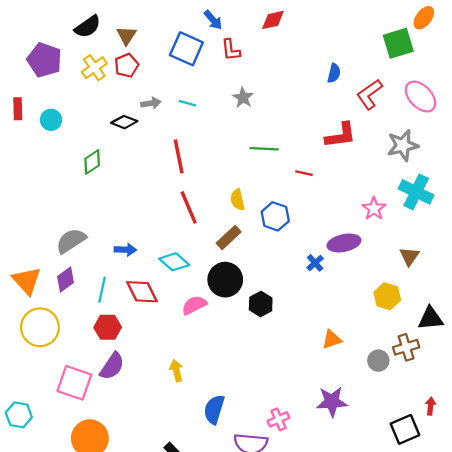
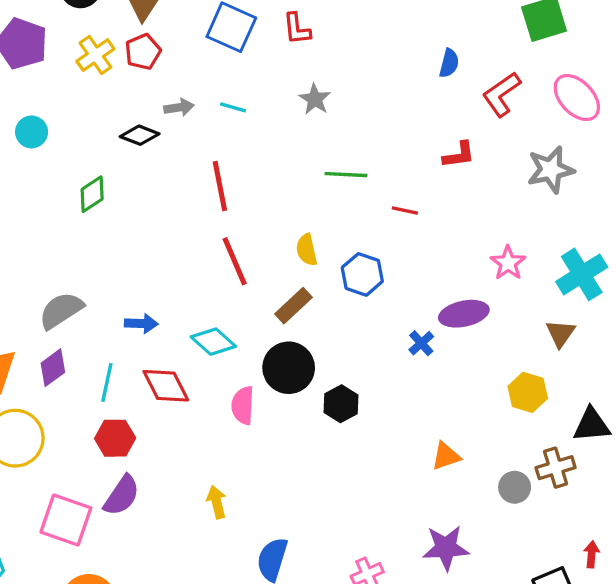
red L-shape: (341, 135) -> (459, 155), size x0.7
cyan cross: (416, 192) -> (582, 274), moved, turned 32
pink semicircle: (194, 305) -> (243, 405), turned -60

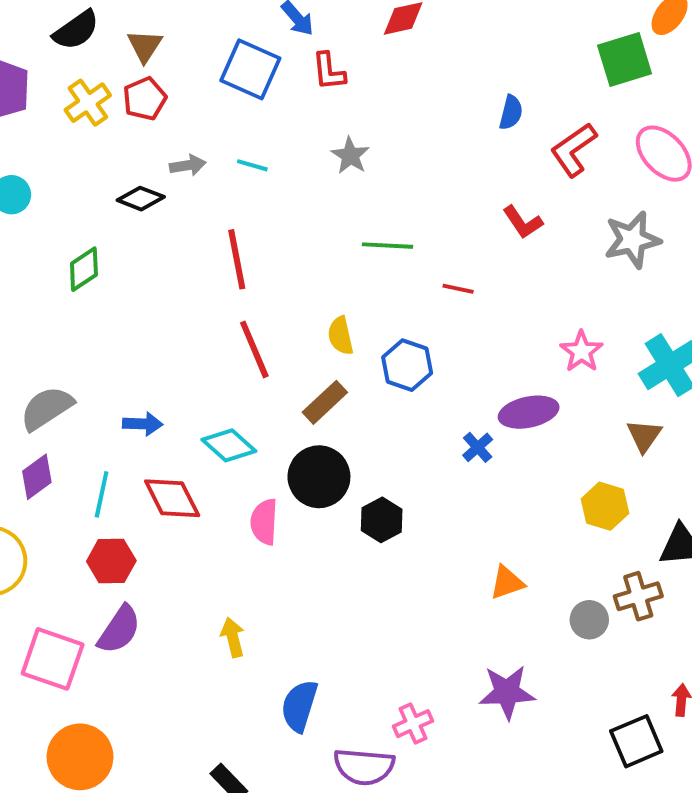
red L-shape: (459, 155) -> (523, 222), turned 64

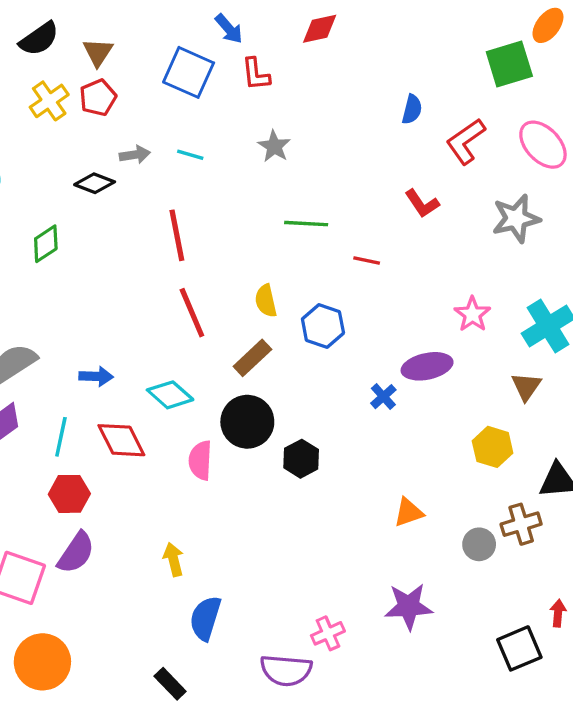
blue semicircle: (299, 706) -> (205, 618), moved

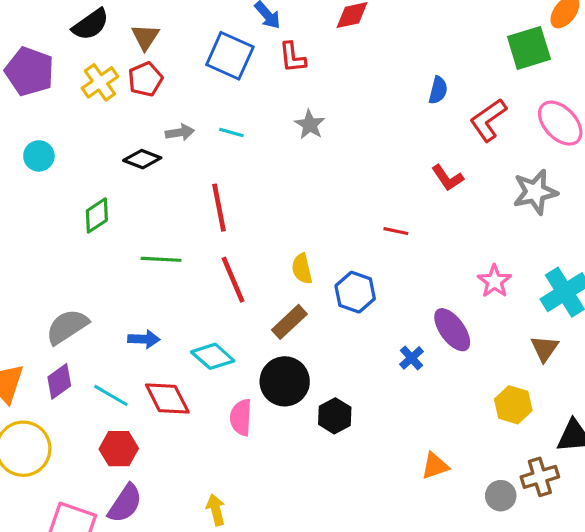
green line: (306, 224) -> (161, 259), moved
purple ellipse: (427, 366) -> (452, 330), turned 66
cyan line: (61, 437) -> (111, 395), turned -72

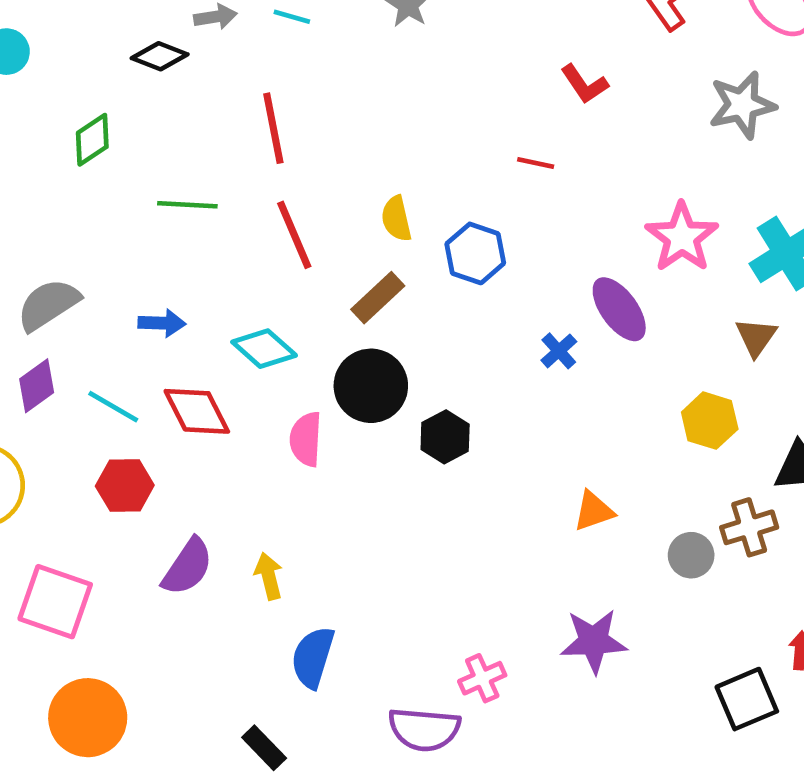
red L-shape: (448, 178) -> (584, 84), moved
pink star: (494, 281) -> (682, 237), size x1.4
purple semicircle: (125, 503) -> (187, 567), moved

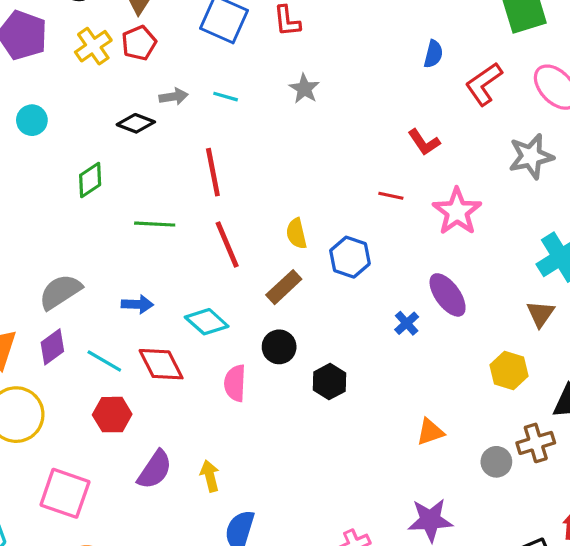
pink star: (682, 237) -> (457, 211), moved
black circle: (371, 386) -> (279, 347), size x0.7

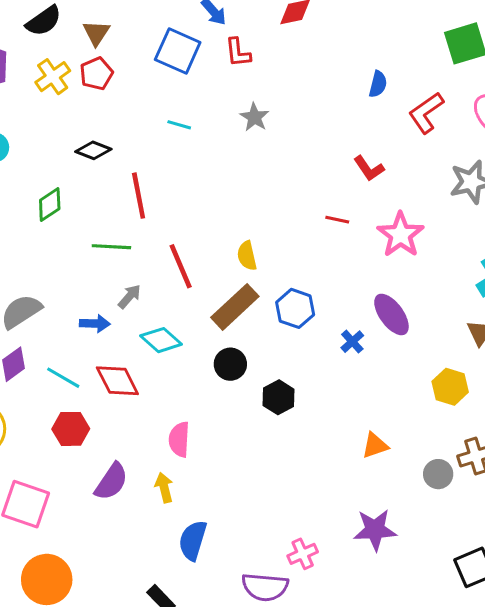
gray arrow: (174, 97) -> (129, 296), moved, turned -40
red line: (213, 172) -> (139, 196), moved
blue hexagon: (350, 257) -> (295, 308), moved
brown rectangle: (284, 287) -> (235, 307), size x1.4
pink semicircle: (235, 383) -> (179, 439), moved

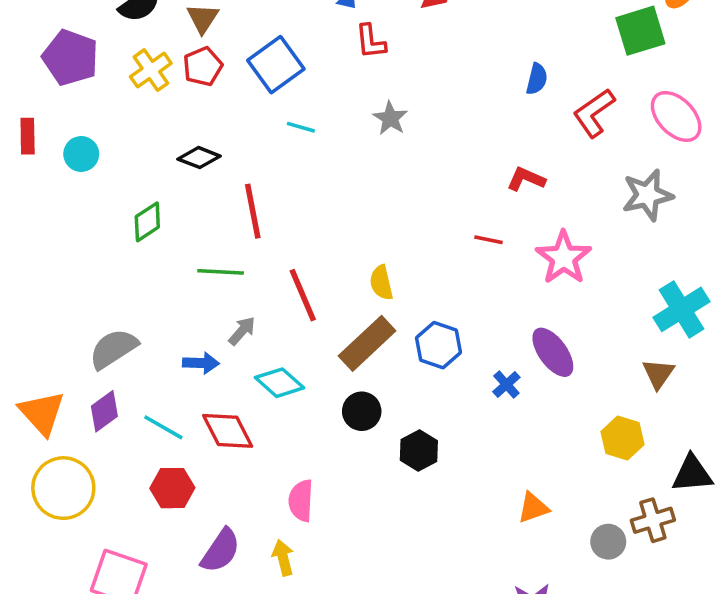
blue square: (178, 51) -> (276, 65), moved, turned 30
red L-shape: (369, 168) -> (526, 179), turned 148

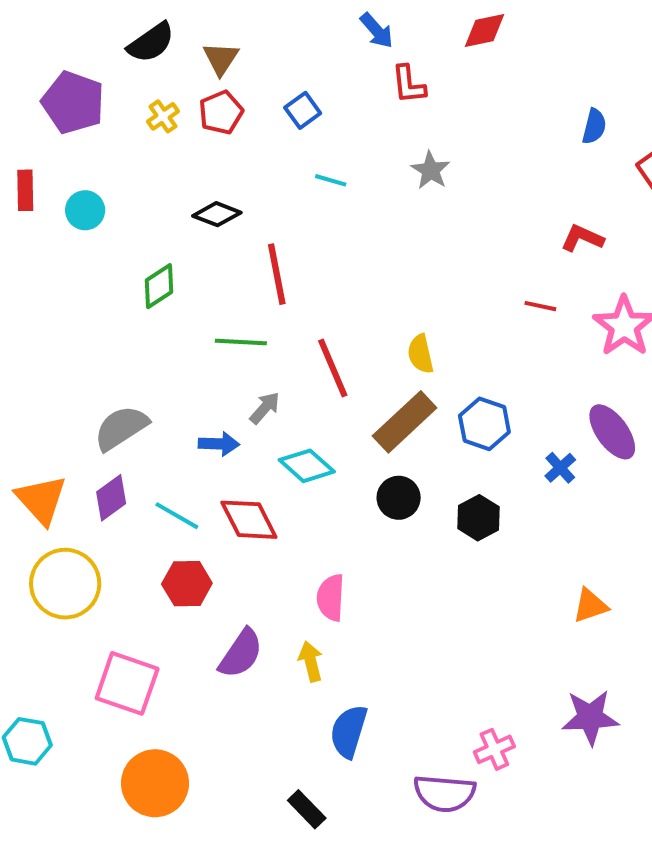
blue square: (276, 65) -> (303, 110), size x0.6
yellow cross: (151, 70) -> (163, 116), size x0.7
black hexagon: (419, 451) -> (478, 518), moved

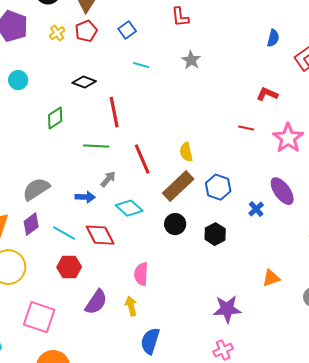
purple star: (590, 717) -> (227, 309), moved

